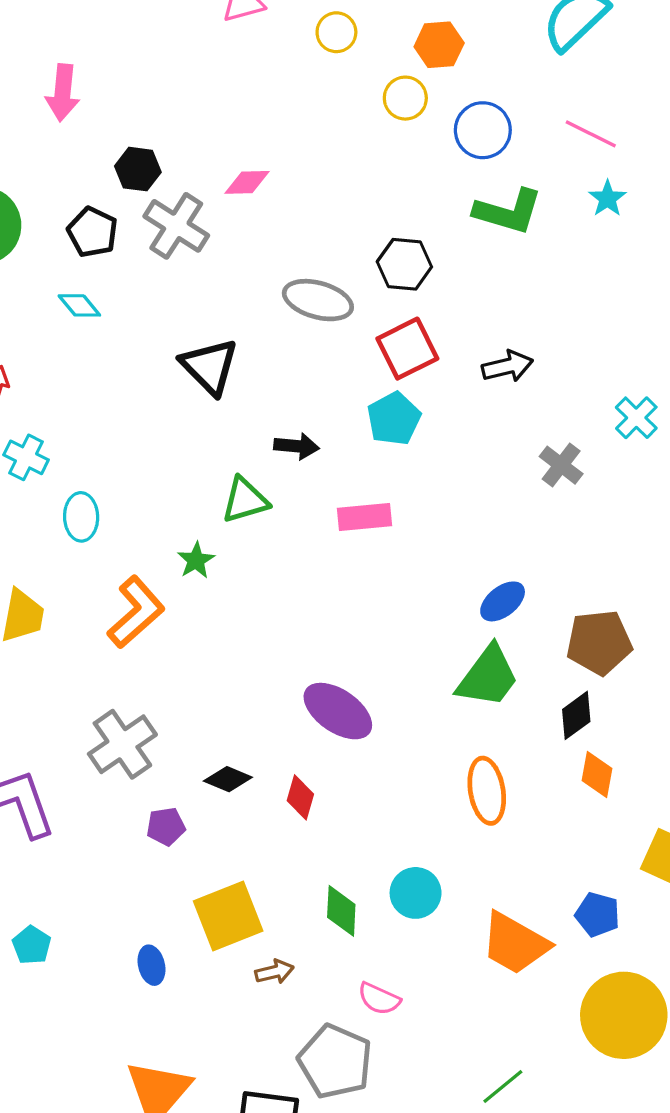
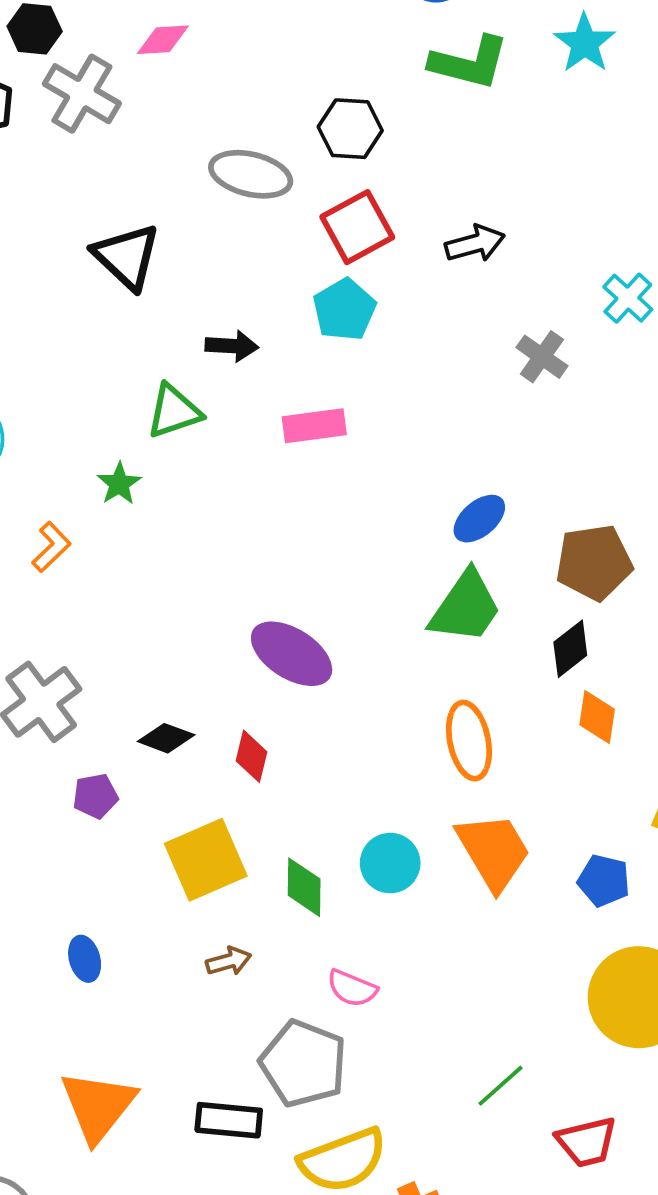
cyan star: (607, 198) -> (585, 43), size x1.4
orange L-shape: (136, 612) -> (51, 547), size x0.6
yellow square: (228, 916) -> (206, 860), moved
orange trapezoid: (515, 943) -> (493, 851), moved, turned -148

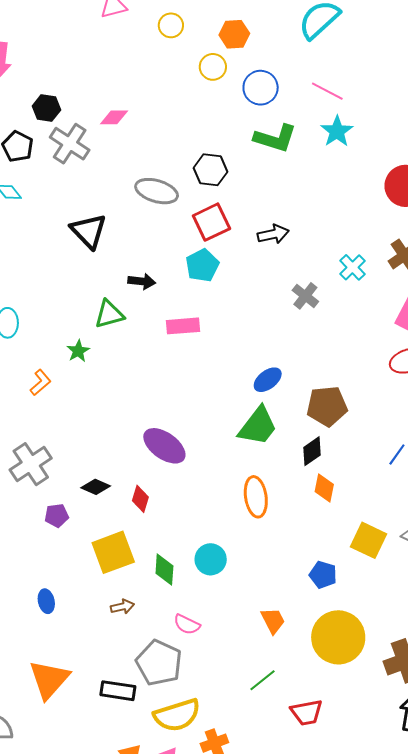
orange trapezoid: (493, 851) -> (273, 621), moved, size x0.6

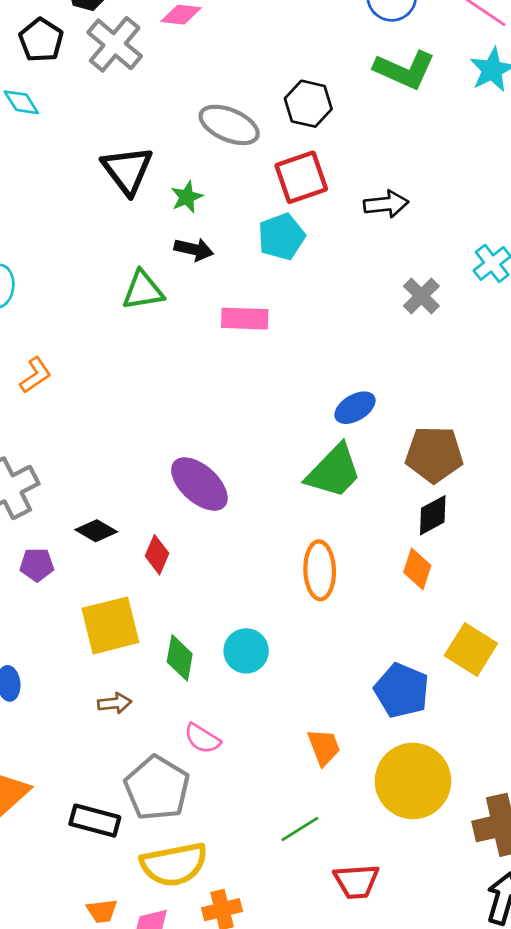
green star: (78, 351) -> (187, 197), moved
black diamond: (312, 451) -> (433, 515), moved
blue pentagon: (323, 575) -> (402, 690), size x1.4

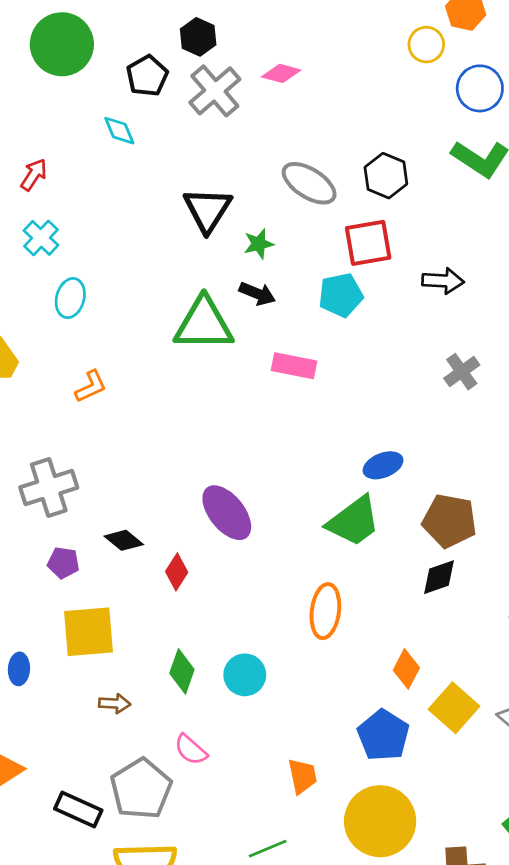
green triangle: (143, 290) -> (204, 324), size x1.5
orange diamond: (417, 569) -> (406, 669), moved
yellow square: (110, 625) -> (89, 632), moved

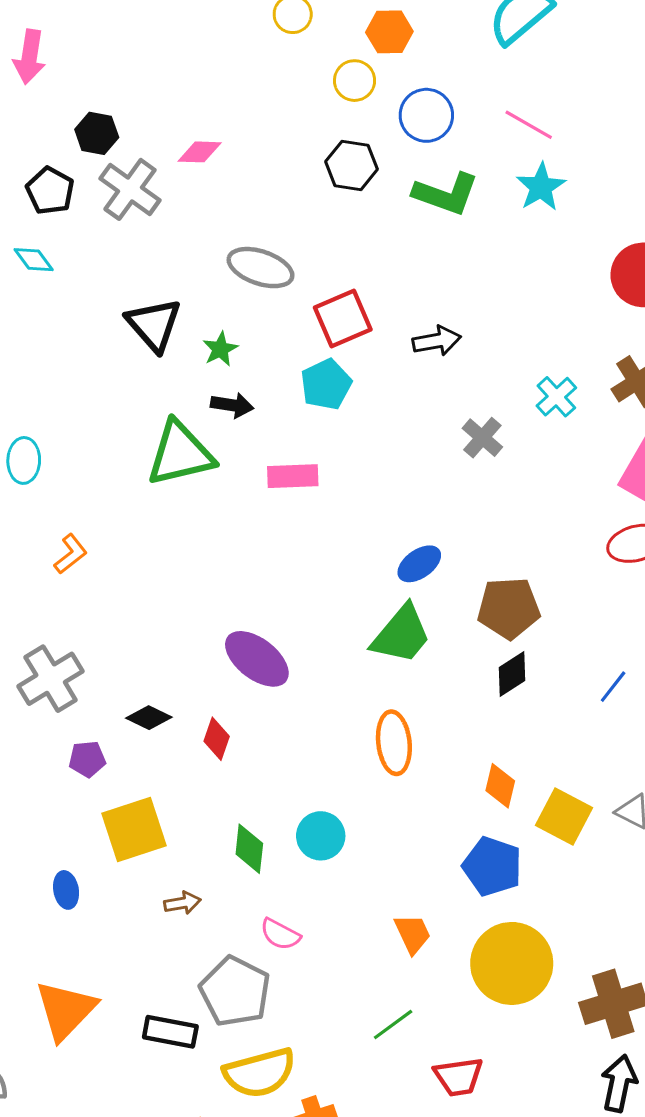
black hexagon: (386, 176) -> (352, 165), moved

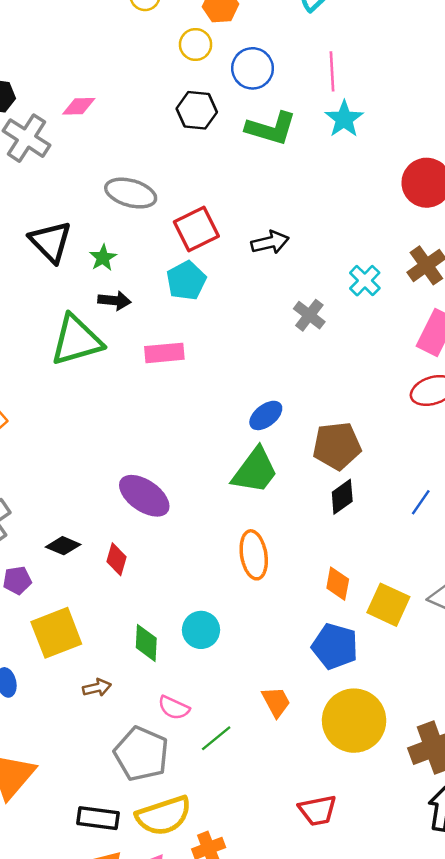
pink line: (529, 125) -> (332, 71), turned 60
green line: (393, 1025) -> (216, 738), moved
black rectangle: (170, 1032) -> (98, 818), moved

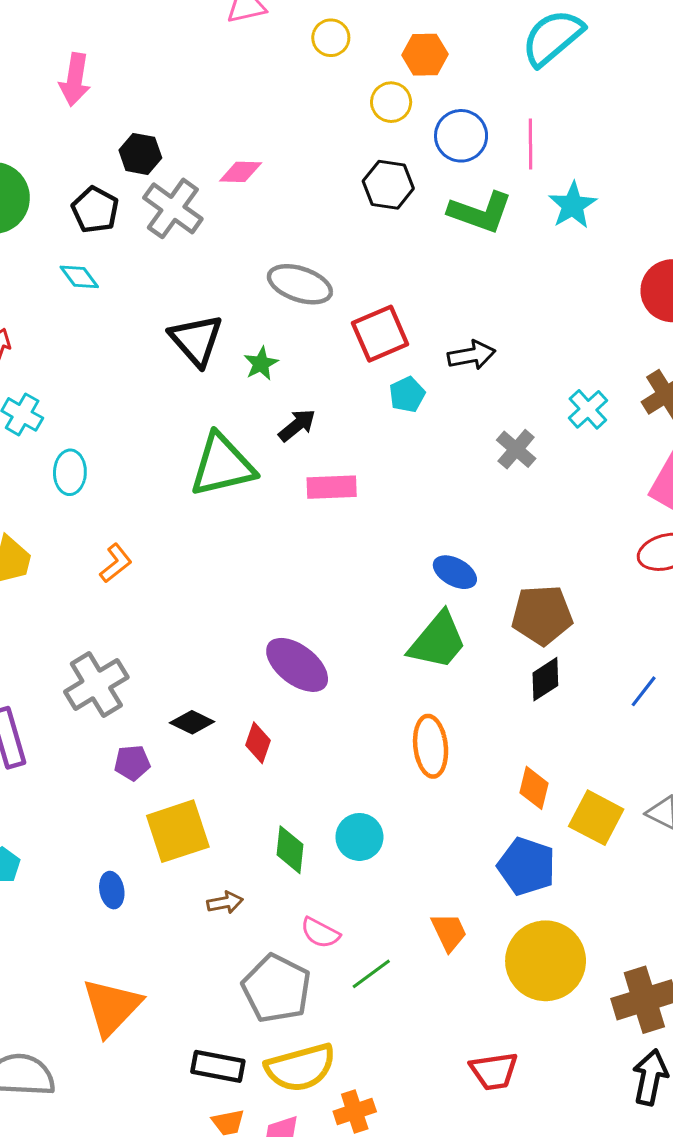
pink line: (332, 71) -> (531, 144), moved
cyan pentagon: (186, 281) -> (407, 395), moved, size x0.7
black arrow: (114, 301) -> (297, 425), moved, turned -48
blue ellipse: (266, 415) -> (455, 572), turned 64

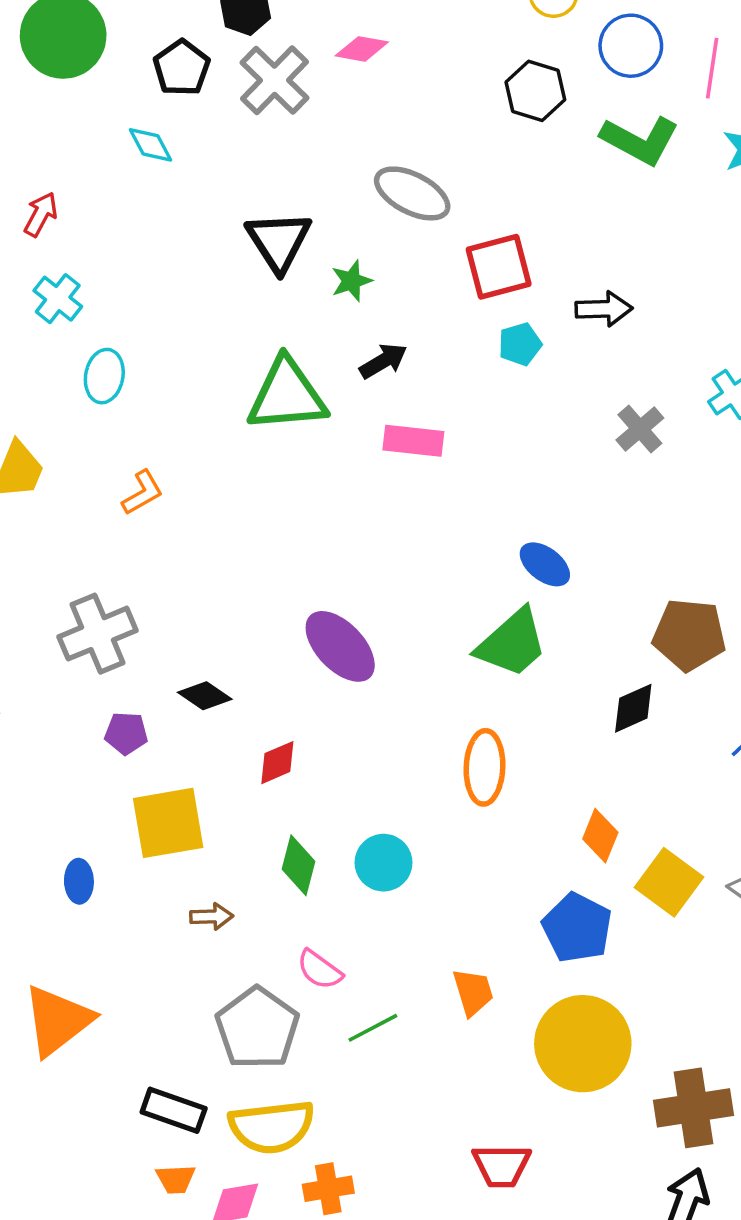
brown pentagon: (542, 615) -> (689, 635), moved
red diamond: (258, 743) -> (277, 763), moved, turned 39

